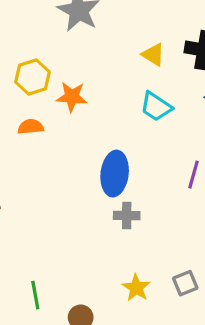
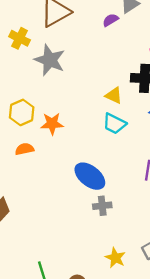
yellow triangle: (153, 55) -> (114, 95), moved
blue ellipse: (115, 174) -> (90, 176), turned -52

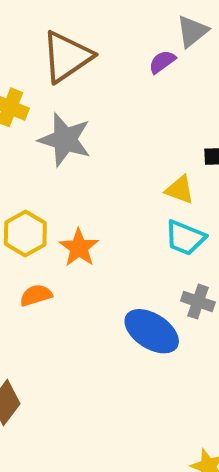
orange star: (52, 124) -> (79, 248), turned -30
gray cross: (102, 206) -> (198, 302), moved, turned 30

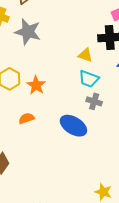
orange semicircle: (36, 295) -> (26, 118), moved
gray cross: (198, 302) -> (94, 101), moved

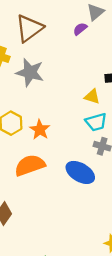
cyan trapezoid: (89, 79) -> (96, 122), turned -35
orange semicircle: (26, 118) -> (30, 165), size x1.8

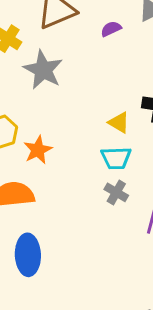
purple semicircle: (80, 29) -> (111, 29), moved
blue ellipse: (80, 172) -> (28, 255), moved, turned 44

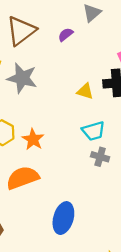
yellow triangle: (119, 122) -> (85, 91), moved
blue ellipse: (28, 255) -> (63, 218), moved, turned 32

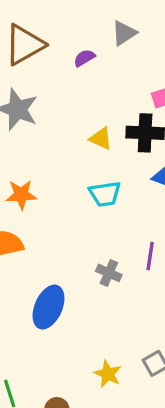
orange star: (33, 139) -> (21, 195), turned 30
gray cross: (100, 157) -> (109, 273), moved

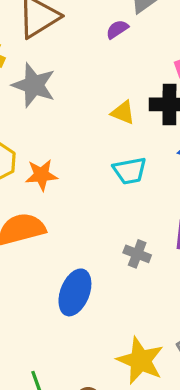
purple semicircle: (84, 58) -> (117, 29), moved
yellow star: (108, 374) -> (140, 361), size x1.6

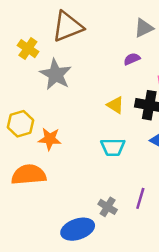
purple semicircle: (117, 29) -> (132, 59), moved
blue ellipse: (75, 292) -> (78, 229), moved, turned 40

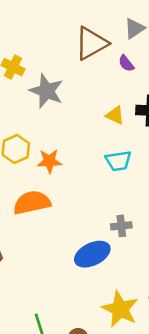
brown triangle: (68, 26) -> (91, 43), moved
purple semicircle: (132, 59) -> (126, 63), turned -98
gray cross: (108, 207) -> (121, 226), turned -30

